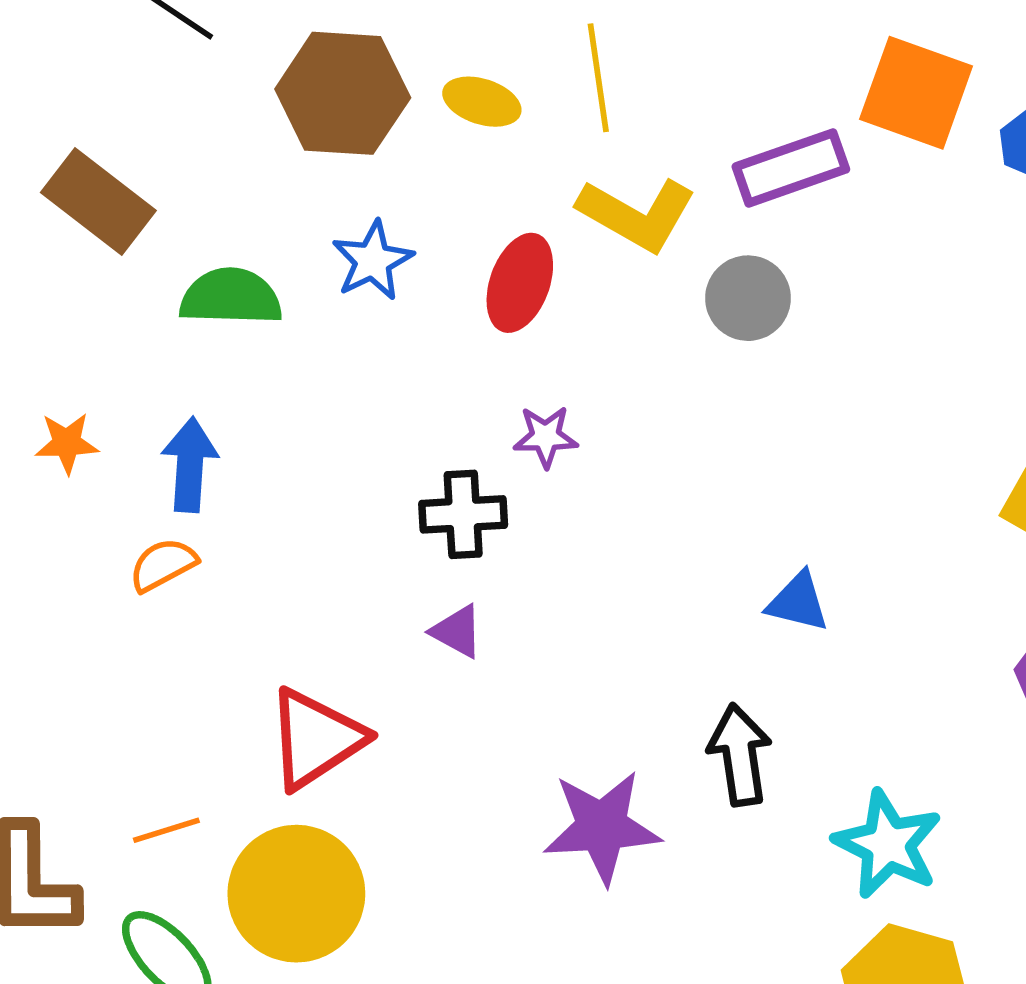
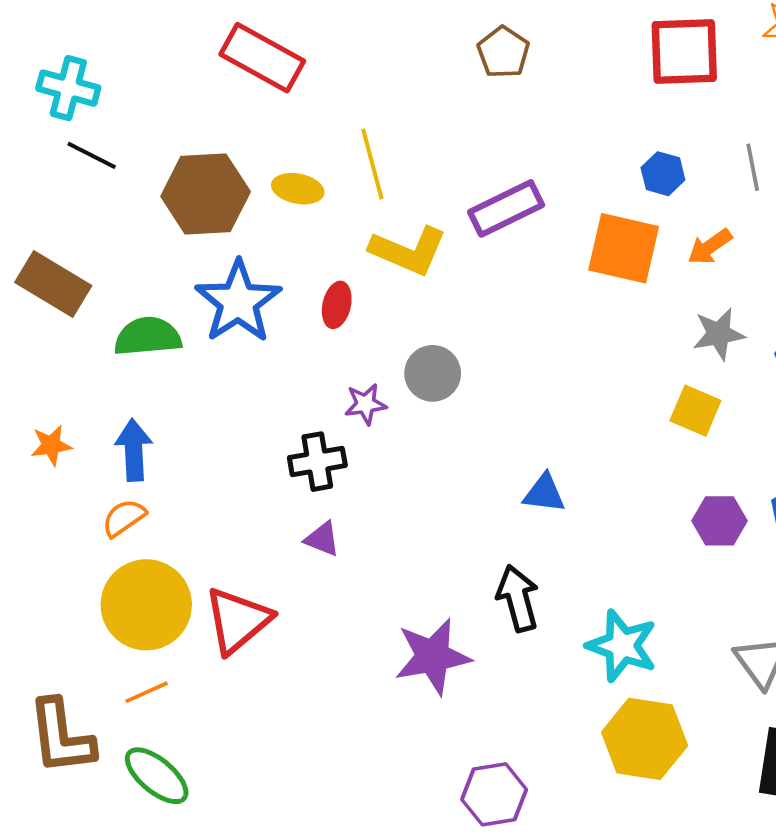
orange square: (916, 93) -> (624, 248), moved
blue star: (373, 261) -> (238, 302), size x1.6
red ellipse: (520, 283) -> (337, 305), size x0.7
gray circle: (748, 298) -> (433, 373), moved
yellow circle: (296, 894) -> (146, 605), moved

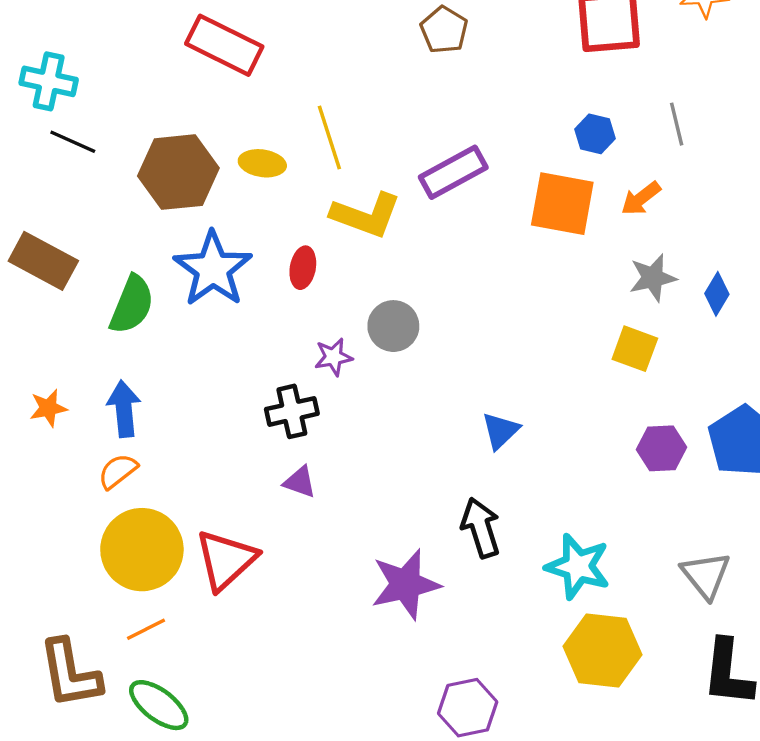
green semicircle: (148, 337) -> (132, 305), turned 120
blue triangle: (544, 493) -> (500, 431), turned -48

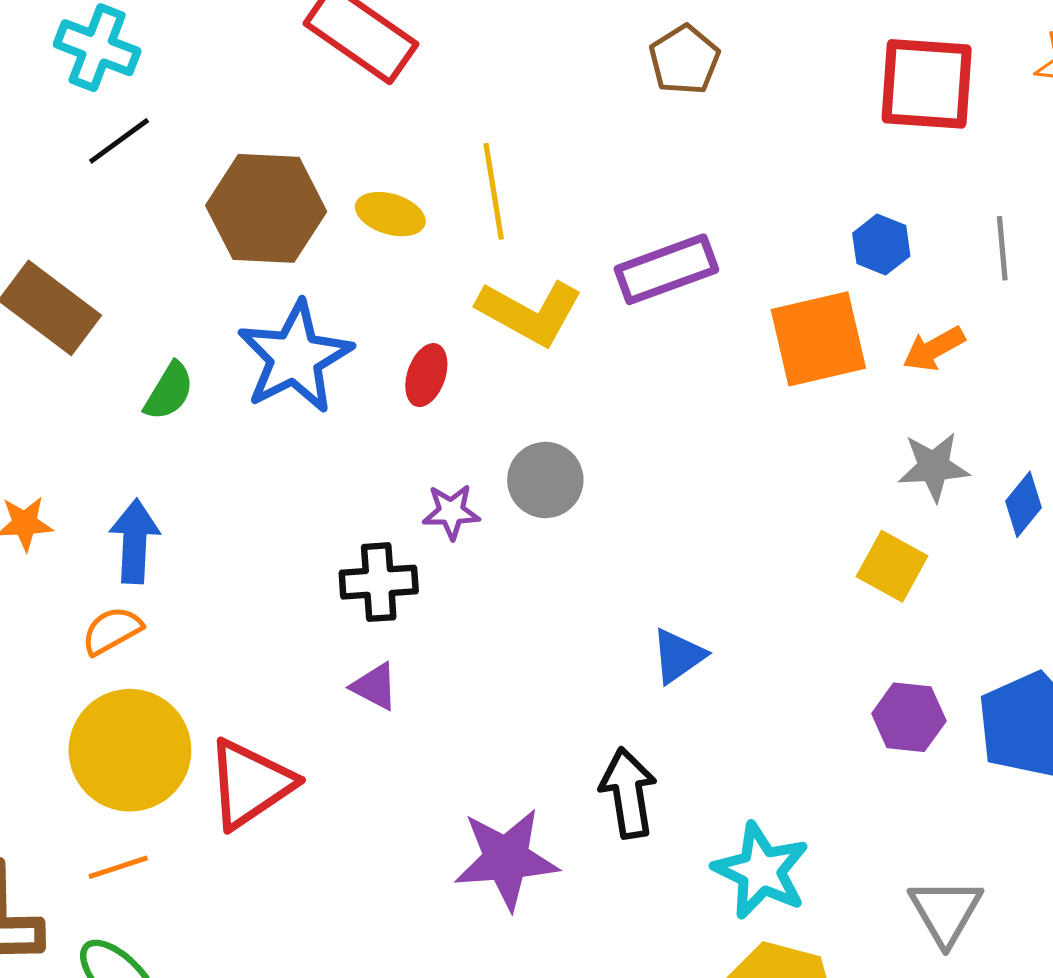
black line: (73, 142) -> (119, 141), turned -69
orange square: (562, 204) -> (818, 339), turned -32
green semicircle: (132, 305) -> (169, 391), size x0.7

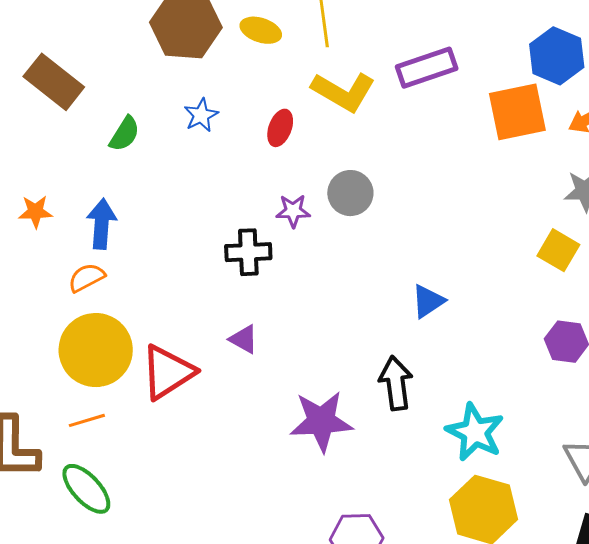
blue hexagon: (881, 245) -> (557, 56), size x1.6
blue star: (295, 357) -> (201, 115), size x0.5
purple triangle: (375, 686) -> (244, 339), moved

